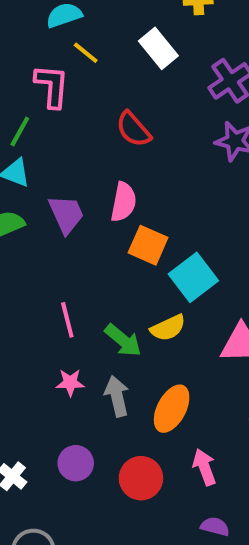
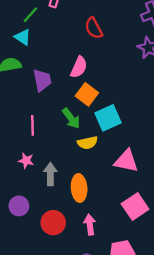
purple trapezoid: (66, 214) -> (42, 80), moved
green arrow: (123, 340) -> (71, 118), moved
orange ellipse: (172, 409) -> (79, 188), turned -45

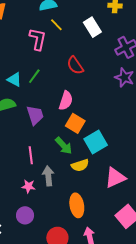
green line: (30, 15) -> (34, 76), moved
pink triangle: (126, 161) -> (115, 178), turned -30
gray arrow: (50, 174) -> (48, 176), moved
purple circle: (19, 206) -> (25, 215), moved

